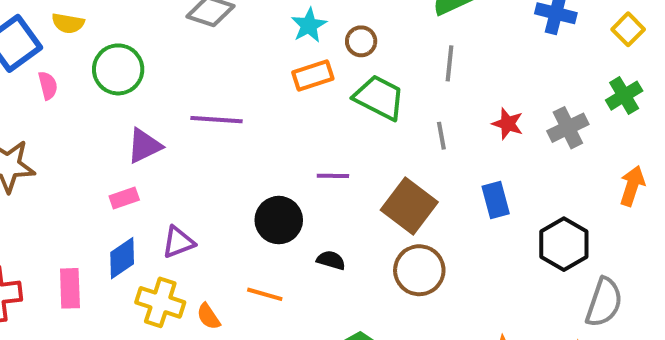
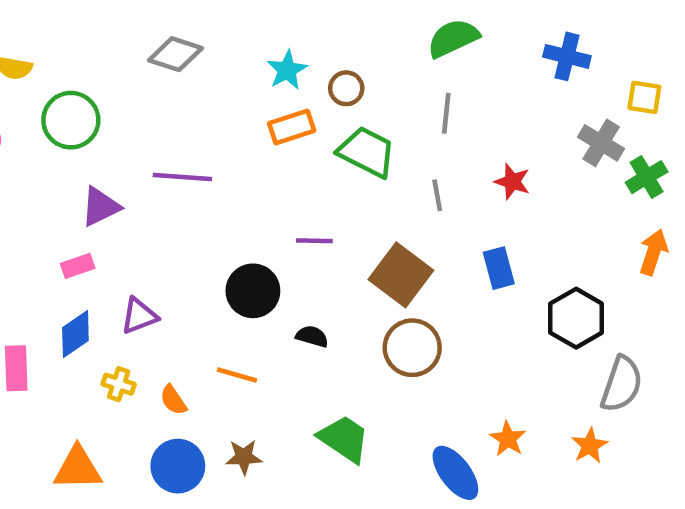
yellow square: (628, 29) -> (644, 97), moved, turned -36
green cross: (624, 96) -> (647, 177), moved
gray cross: (568, 128) -> (601, 143), moved, turned -33
yellow cross: (160, 302) -> (119, 384), size x0.6

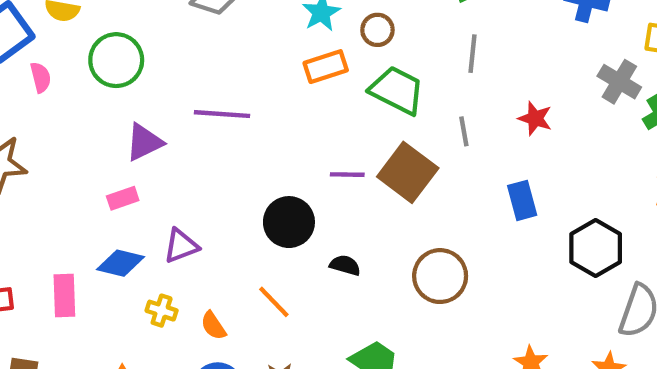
brown square: (401, 275) -> (408, 172), moved
blue diamond: (75, 334) -> (121, 263), turned 48
orange line: (237, 375) -> (274, 302), turned 30

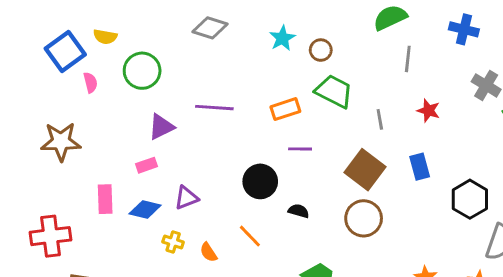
gray line: (472, 54) -> (408, 59), moved
orange rectangle: (326, 67) -> (285, 109), moved
brown square: (408, 172) -> (365, 170), moved
pink rectangle: (64, 295) -> (105, 199), moved

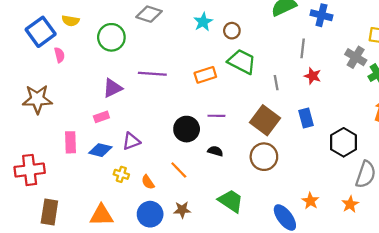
blue cross: (464, 29) -> (321, 15), moved
gray line: (408, 59) -> (303, 48), moved
green circle: (142, 71) -> (111, 37), moved
purple line: (300, 149) -> (216, 116), moved

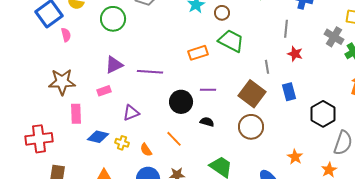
purple line: (152, 74) -> (150, 72), moved
gray line: (276, 83) -> (267, 67), moved
brown star: (37, 99) -> (62, 82), moved
blue diamond: (100, 150) -> (98, 137), moved
orange star: (310, 201) -> (295, 157), moved

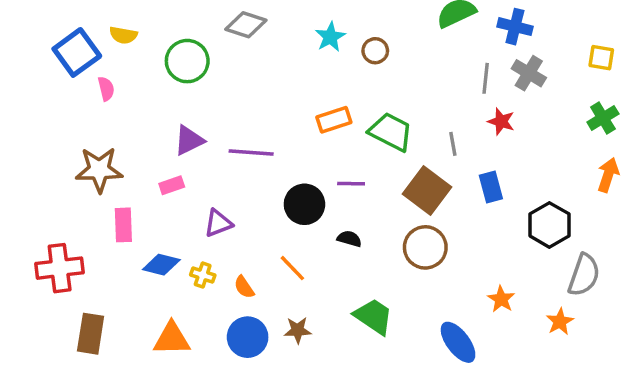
gray cross: (334, 37) -> (529, 73), moved
green trapezoid: (231, 41) -> (391, 132), moved

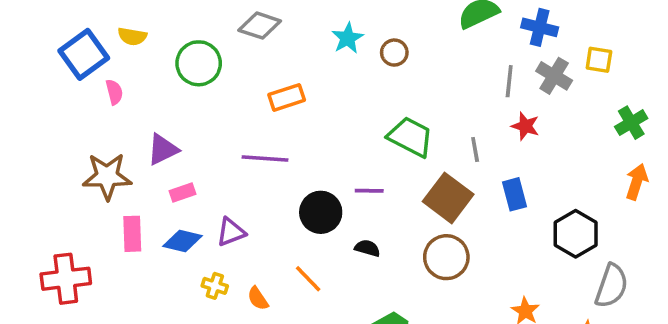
yellow square: (601, 58) -> (599, 60), moved
orange rectangle: (334, 120) -> (287, 97), moved
purple triangle: (189, 140) -> (163, 149), moved
blue diamond: (161, 265) -> (182, 241), moved

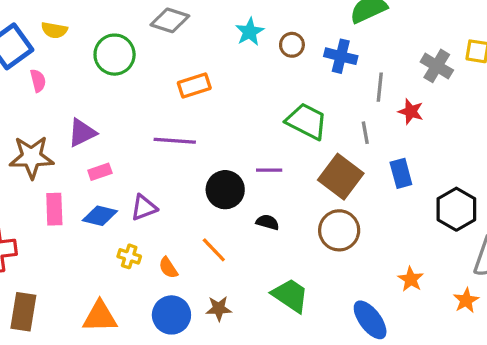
blue cross: (540, 27) -> (341, 56), moved
gray line: (509, 81) -> (380, 87), moved

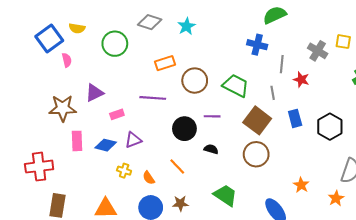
cyan star: (250, 32) -> (187, 26), moved
brown circle: (292, 45) -> (195, 81), moved, size x1.6
pink rectangle: (100, 172) -> (117, 114), moved
black hexagon: (456, 209) -> (330, 127), moved

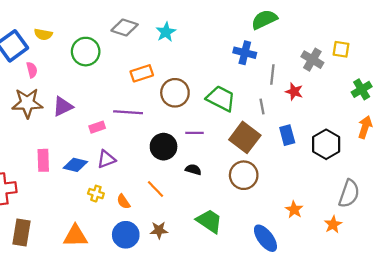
brown star: (63, 108) -> (27, 103), moved
pink rectangle: (117, 114) -> (97, 127), moved

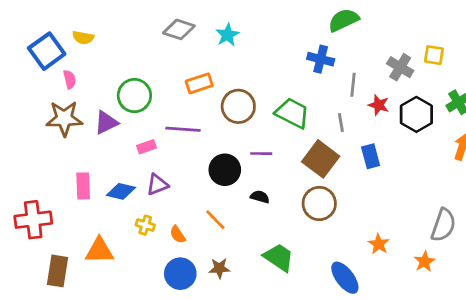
green circle: (86, 52) -> (134, 96), moved
black hexagon: (326, 144) -> (416, 114), moved
orange triangle: (75, 236) -> (99, 251), moved

